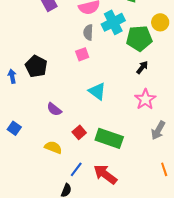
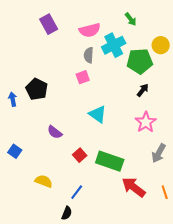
yellow semicircle: (53, 147) -> (44, 181), moved
red arrow: (105, 174) -> (134, 187), moved

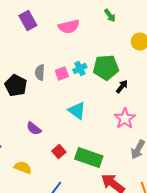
cyan cross: (114, 45) -> (80, 68), moved, size x0.6
gray semicircle: (89, 55) -> (40, 72), moved
green pentagon: (140, 61) -> (106, 68), moved
yellow semicircle: (44, 181) -> (23, 168), moved

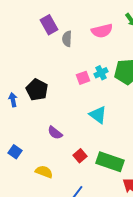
pink semicircle: (69, 26) -> (102, 31), moved
gray semicircle: (40, 72) -> (67, 39), moved

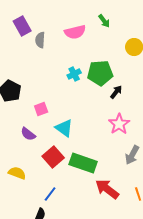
pink square: (83, 78) -> (41, 109), moved
cyan triangle: (98, 115) -> (64, 128), moved
red square: (80, 156) -> (53, 157), size x1.5

